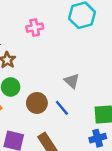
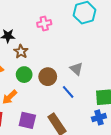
brown circle: (37, 103) -> (48, 77), moved

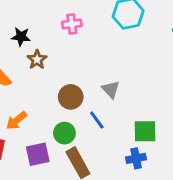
green circle: (24, 75) -> (64, 133), moved
purple square: (27, 120) -> (38, 154), turned -30

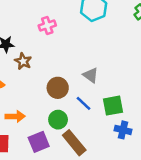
orange arrow: (16, 120) -> (15, 116), turned -132
green square: (145, 131) -> (113, 106), moved
blue cross: (136, 158) -> (123, 130), turned 35

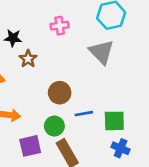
gray triangle: (91, 75) -> (101, 52), moved, size x1.5
blue line: (84, 103) -> (84, 114), turned -63

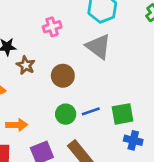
brown circle: (60, 93) -> (63, 76), moved
green circle: (54, 126) -> (66, 114), moved

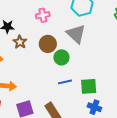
brown circle: (63, 76) -> (48, 44), moved
green circle: (66, 114) -> (61, 57), moved

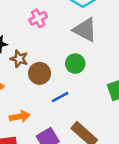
brown circle: (48, 44) -> (40, 73), moved
blue line: (65, 82) -> (60, 97), moved

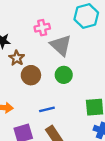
gray triangle: (85, 30) -> (61, 45), moved
blue line: (60, 97) -> (47, 109), moved

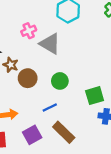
green circle: (64, 75) -> (60, 81), moved

